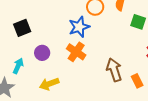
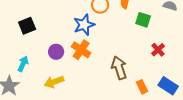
purple circle: (42, 53) -> (56, 52), moved
orange rectangle: (137, 81) -> (142, 87), moved

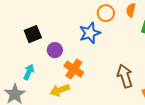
orange cross: (81, 50) -> (74, 69), moved
purple circle: (56, 52) -> (55, 50), moved

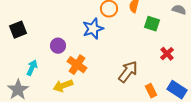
black square: (33, 34) -> (18, 30), moved
brown arrow: (125, 76) -> (128, 72), turned 55

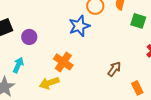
purple circle: (58, 46) -> (29, 37), moved
brown arrow: (128, 72) -> (114, 69), size x0.7

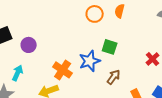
green square: (138, 21) -> (110, 47), moved
blue star: (79, 26) -> (90, 61), moved

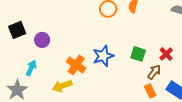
green square: (110, 47) -> (138, 54), moved
brown arrow: (114, 77) -> (154, 72), moved

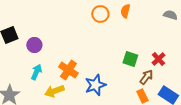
blue star: (103, 56) -> (95, 85), moved
cyan arrow: (31, 68) -> (36, 72), moved

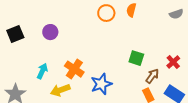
gray semicircle: (170, 15) -> (176, 14), turned 144
purple circle: (34, 45) -> (50, 32), moved
red cross: (158, 59) -> (173, 62), moved

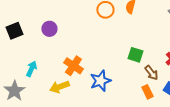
cyan arrow: (42, 71) -> (31, 69), moved
brown arrow: (152, 76) -> (151, 73), turned 105

